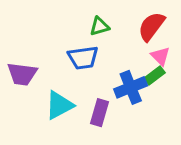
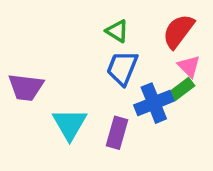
green triangle: (99, 26) -> (117, 31), turned 48
blue trapezoid: (83, 58) -> (122, 68), moved, turned 120
cyan triangle: (59, 105) -> (70, 124), turned -32

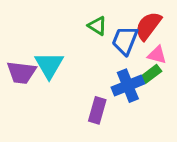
pink triangle: (189, 66) -> (157, 55), turned -30
blue trapezoid: (122, 68) -> (125, 40), moved
cyan triangle: (70, 124) -> (49, 65), moved

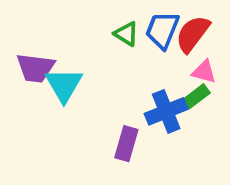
blue trapezoid: (125, 40) -> (162, 30), moved
purple trapezoid: (21, 72) -> (35, 68), moved

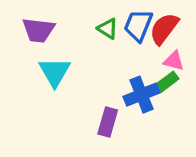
purple trapezoid: (35, 68) -> (38, 30), moved

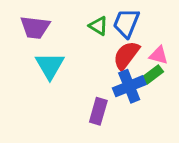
red semicircle: (164, 29) -> (126, 55), moved

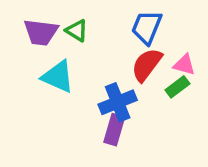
green triangle: (98, 26) -> (77, 31), moved
cyan triangle: (50, 66) -> (58, 77), turned -36
blue cross: (129, 86) -> (118, 102), moved

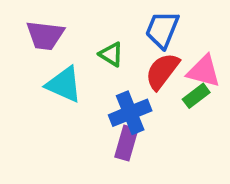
green triangle: (77, 31) -> (111, 54), moved
pink triangle: (184, 65) -> (204, 71), size x1.4

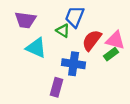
blue trapezoid: (162, 30) -> (75, 17), moved
blue cross: (130, 113) -> (74, 64), turned 30
purple rectangle: (126, 143) -> (56, 87), moved

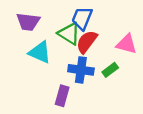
green triangle: (63, 31) -> (69, 34), size x1.5
red semicircle: (92, 40) -> (87, 42), moved
green rectangle: (111, 54) -> (110, 70), moved

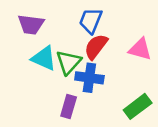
green triangle: (69, 34) -> (69, 62), moved, turned 40
green rectangle: (110, 70) -> (138, 106), moved, size x1.5

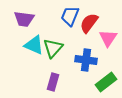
red semicircle: (96, 47) -> (89, 23), moved
pink triangle: (140, 49) -> (108, 38), turned 48
blue cross: (89, 78) -> (86, 60), moved

